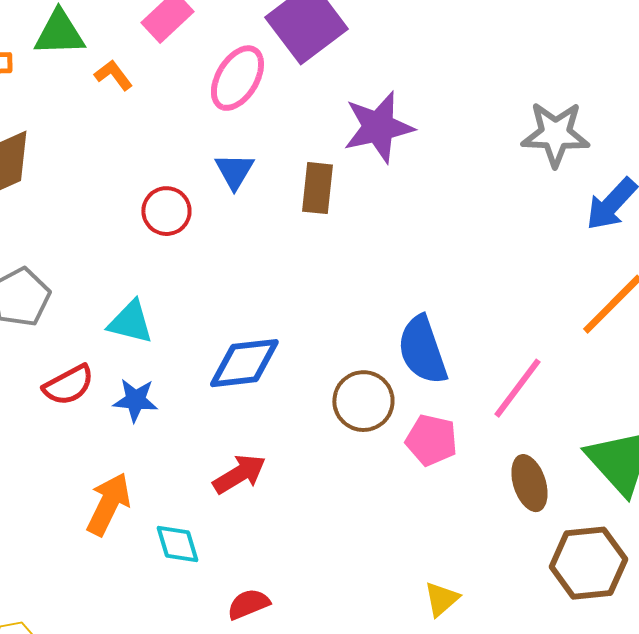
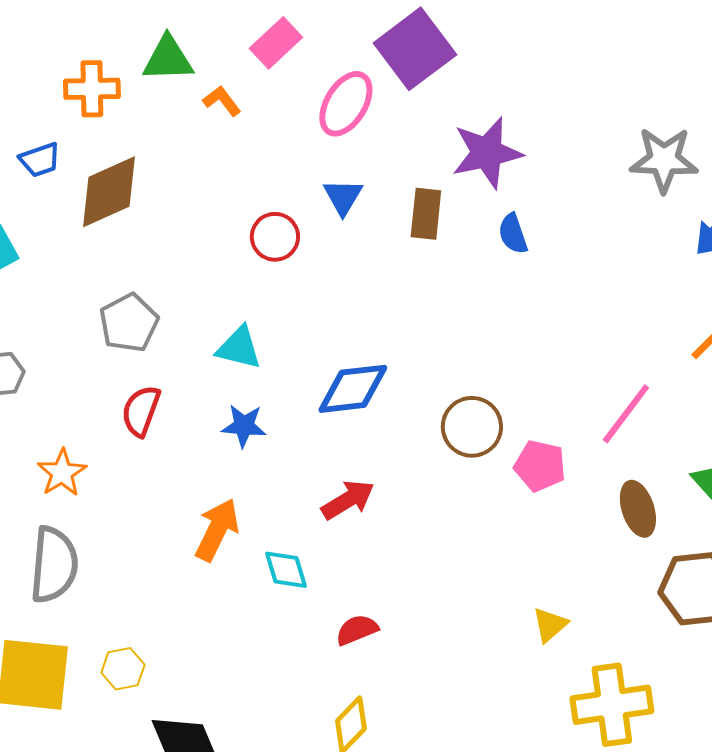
blue semicircle: (422, 350) -> (513, 234), moved, size x0.6
red semicircle: (68, 385) -> (141, 411), moved, turned 138

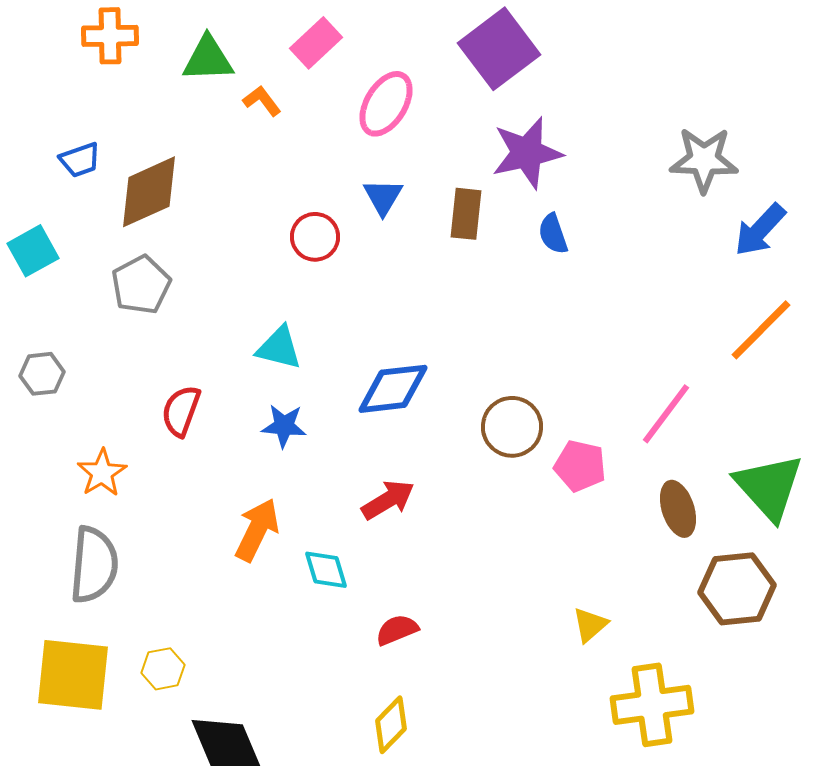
purple square: (415, 49) -> (499, 49), moved
orange cross: (92, 89) -> (110, 36), moved
gray pentagon: (129, 323) -> (141, 285), moved

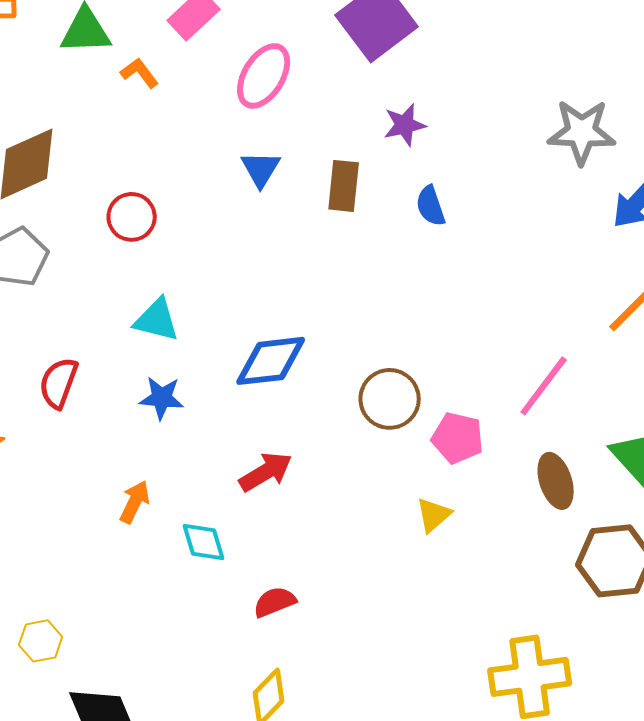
purple star: (527, 153) -> (405, 125), size x0.6
red circle: (315, 237) -> (132, 217), moved
orange arrow: (257, 530) -> (135, 502), size x0.7
yellow triangle: (590, 625) -> (434, 515), moved

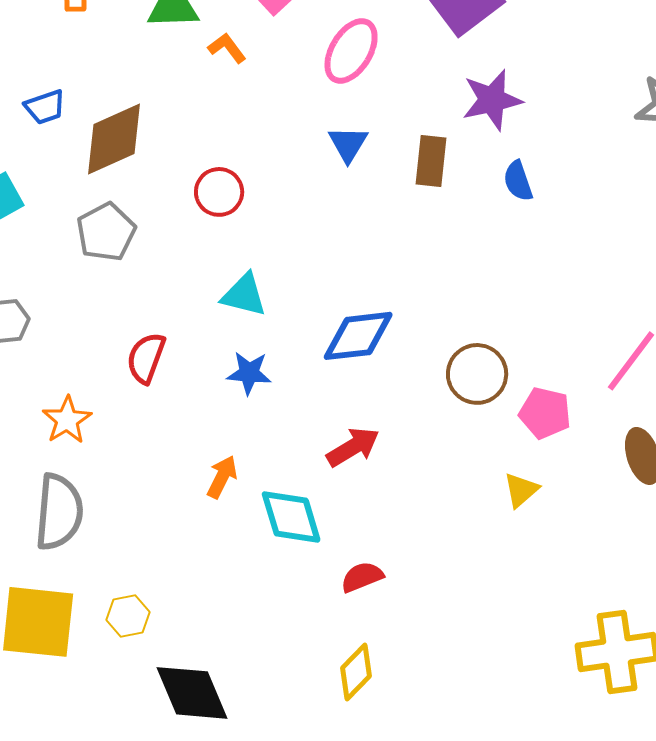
purple star: (405, 125) -> (492, 100), size x1.4
cyan diamond: (204, 542) -> (291, 517), size x1.4

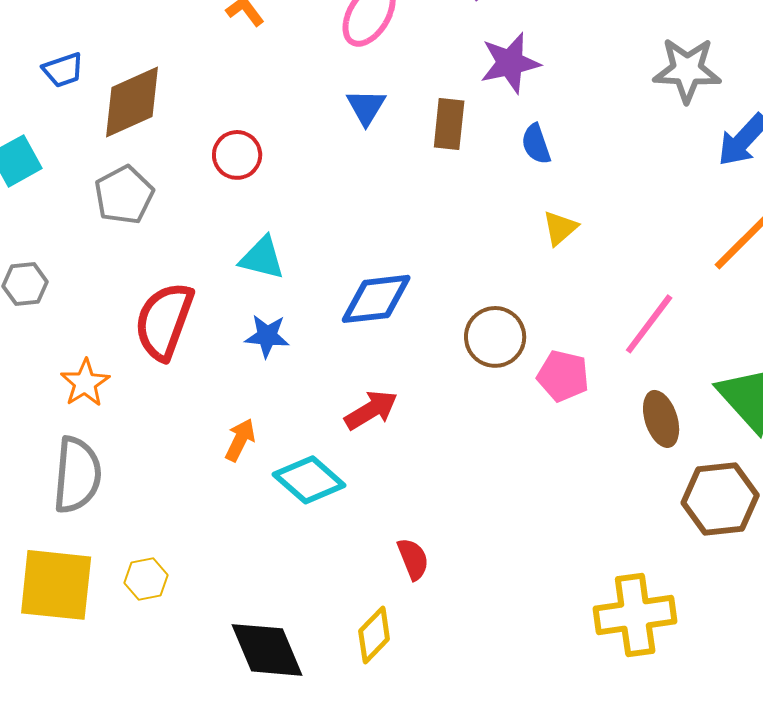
red semicircle: (146, 358) -> (164, 321), size x1.5
yellow triangle: (521, 490) -> (560, 228), moved
cyan diamond: (291, 517) -> (309, 480), turned -32
red semicircle: (362, 577) -> (413, 559), moved, turned 90
black diamond: (192, 693) -> (267, 650), moved

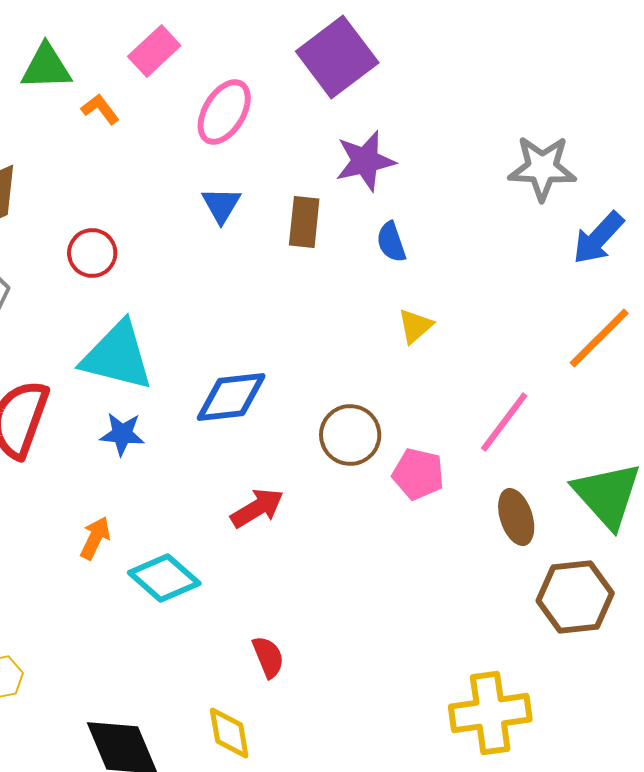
cyan triangle: (262, 258) -> (117, 356), size x1.6
red arrow: (371, 410) -> (257, 508), moved
yellow diamond: (374, 635) -> (229, 733), turned -54

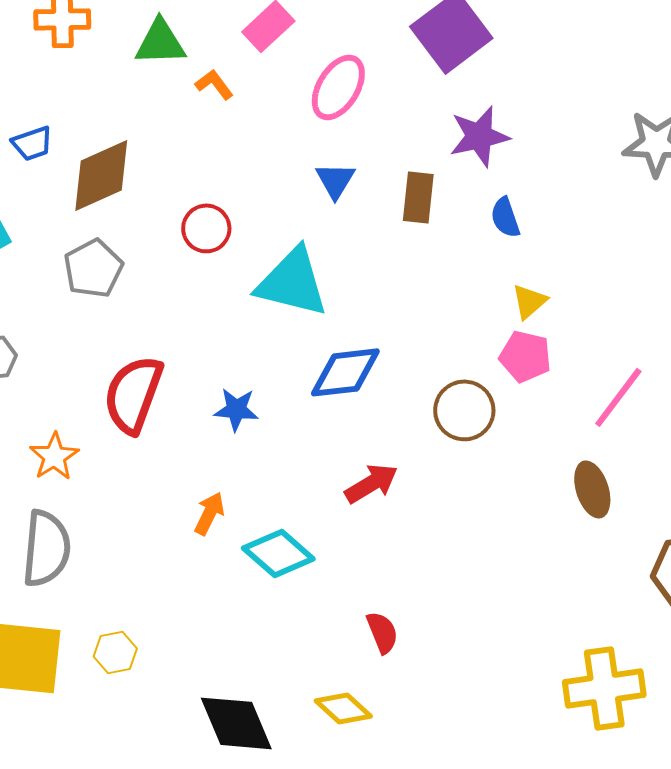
cyan triangle: (117, 356) -> (292, 282), moved
pink pentagon: (418, 474) -> (525, 356), moved
brown ellipse: (516, 517) -> (592, 489), moved
yellow diamond: (229, 733) -> (343, 708), turned -38

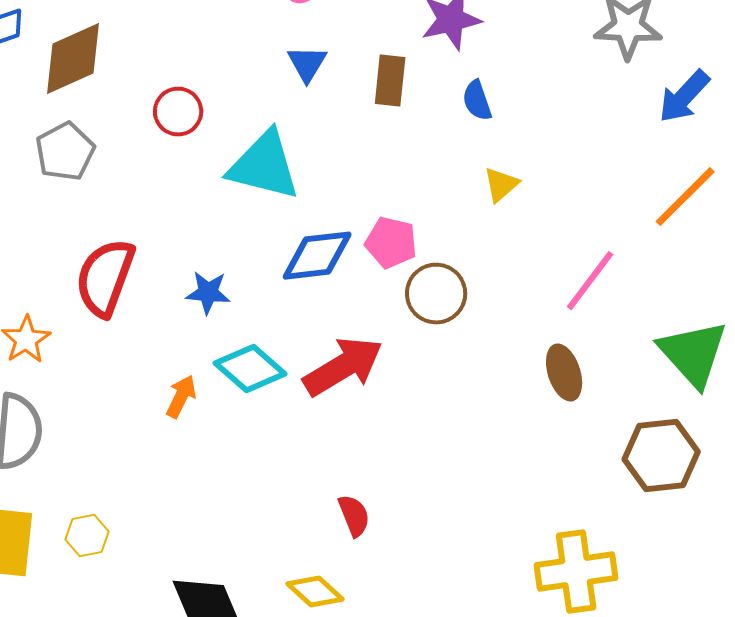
pink pentagon: (525, 356) -> (391, 243), moved
red arrow: (371, 483) -> (343, 367), size x1.5
cyan diamond: (278, 553) -> (250, 369), moved

